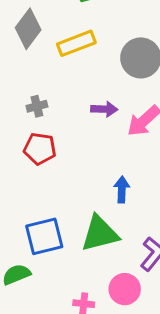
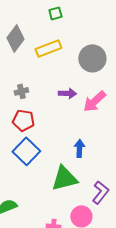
blue square: (44, 236) -> (26, 151), moved, turned -32

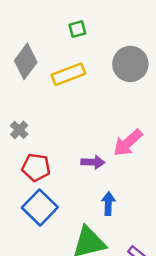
gray circle: (92, 58) -> (130, 64), moved
gray cross: (21, 91) -> (19, 130), moved, turned -32
purple arrow: (67, 93) -> (93, 162), moved

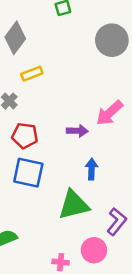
yellow rectangle: (68, 74) -> (32, 74), moved, size x0.7
blue square: (40, 207) -> (28, 173), turned -32

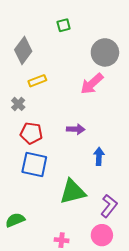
pink arrow: (109, 113) -> (92, 84), moved
blue arrow: (92, 169) -> (99, 156), moved
pink circle: (94, 250) -> (102, 235), moved

